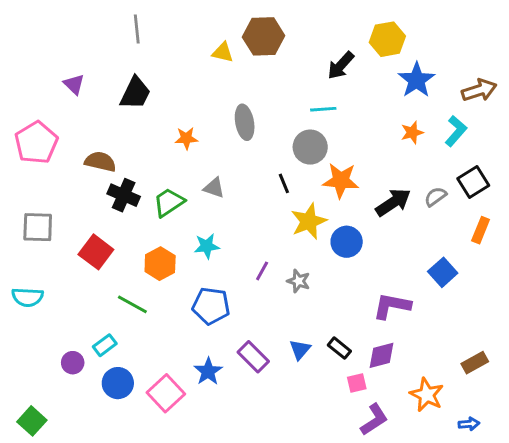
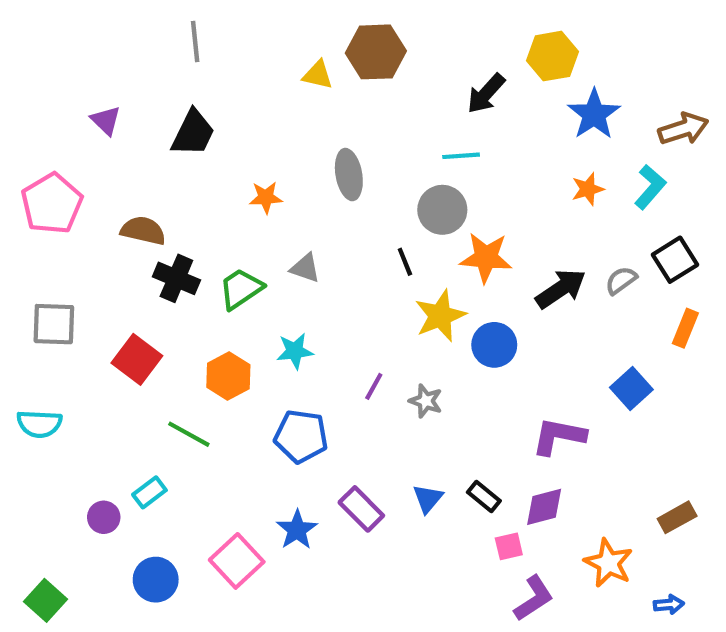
blue circle: (118, 383) -> (156, 580), moved

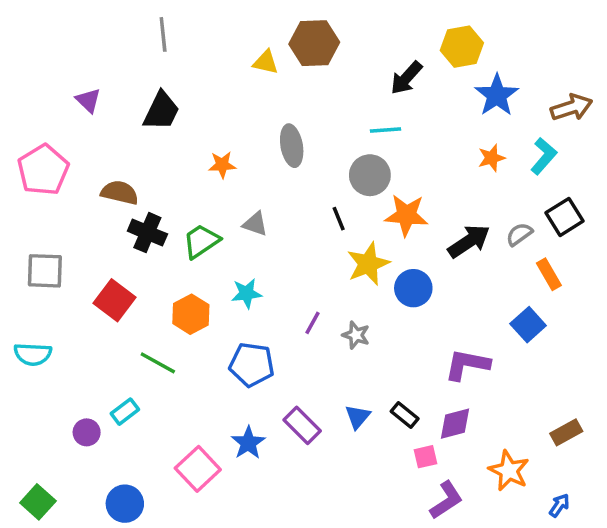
orange rectangle: (685, 328) -> (549, 274), moved, turned -52
blue circle: (156, 580) -> (125, 504), moved
blue arrow: (669, 605) -> (559, 505), turned -50

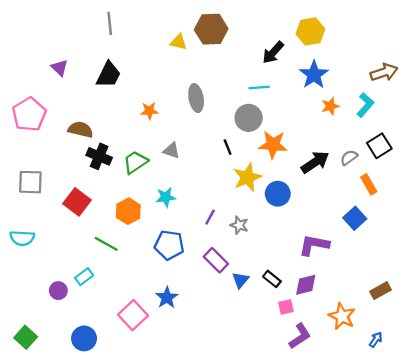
blue star: (497, 95) -> (314, 75), moved
purple rectangle: (302, 425) -> (216, 260), moved

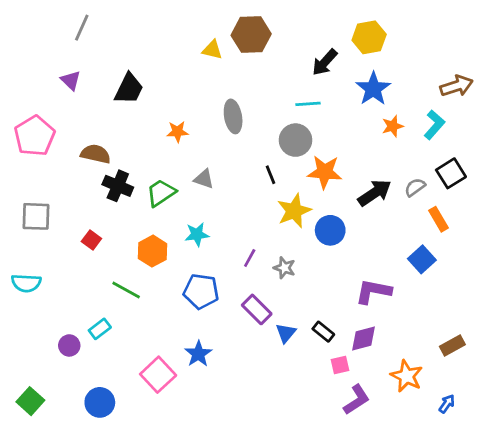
gray line: (110, 23) -> (82, 28), moved, turned 30
red square: (77, 202) -> (91, 240), size x0.6

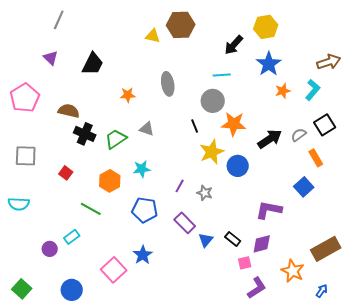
brown rectangle: (452, 345) -> (326, 249), size x1.6

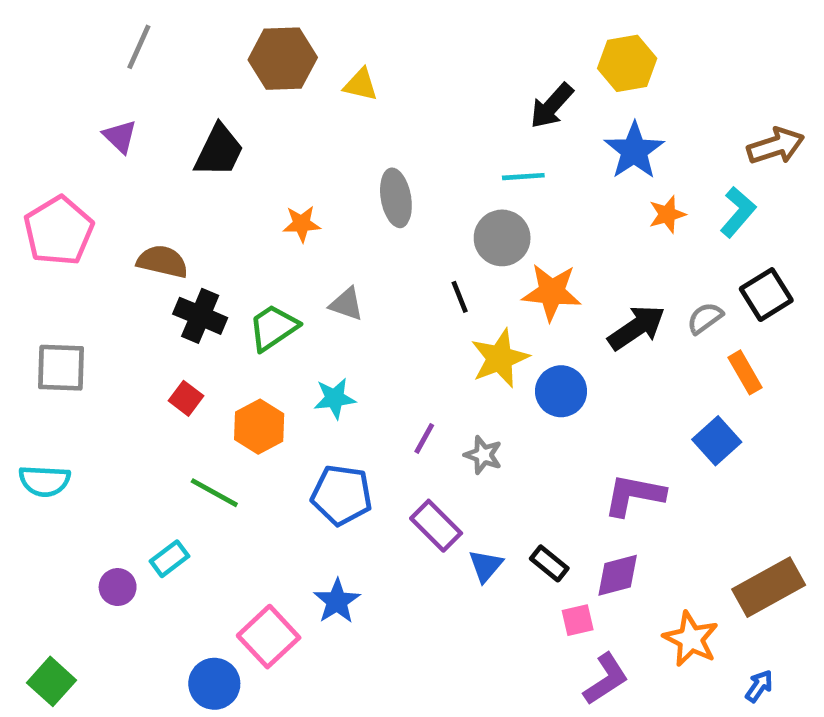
brown hexagon: (181, 25) -> (283, 59), moved
red square: (66, 173) -> (186, 398), moved
blue circle: (72, 290) -> (214, 684), moved

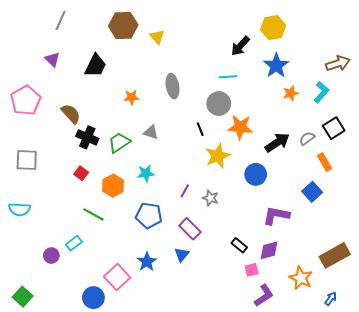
yellow triangle: (361, 85) -> (157, 37), turned 35
brown semicircle: (162, 262) -> (71, 114), turned 35
blue circle: (561, 391) -> (256, 174), moved
blue triangle: (486, 566) -> (182, 254), moved

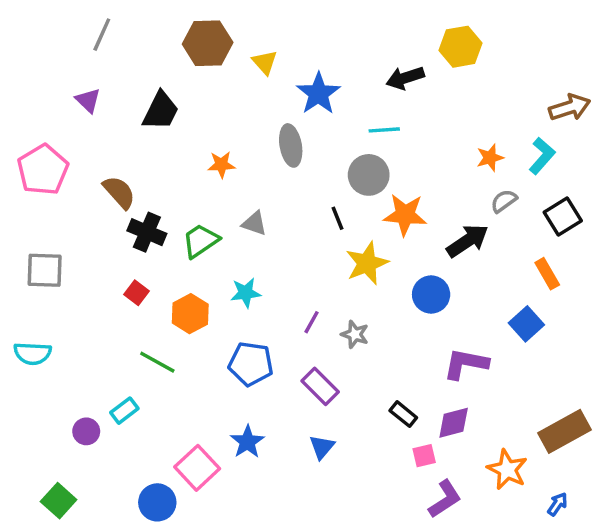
black arrow: (240, 46) -> (405, 78), turned 30
blue star: (276, 66) -> (318, 94), moved
gray semicircle: (307, 138) -> (504, 201), moved
blue triangle: (182, 254) -> (322, 447), moved
green square: (23, 297) -> (59, 501), moved

